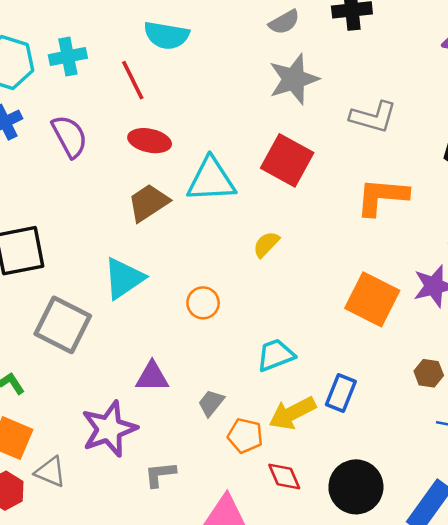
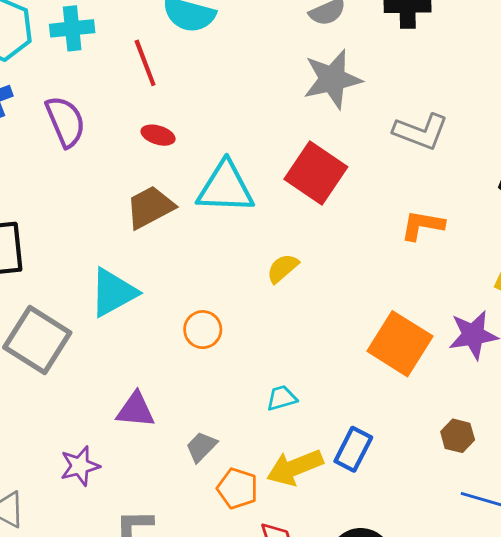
red ellipse: (150, 141) -> (158, 135), size x0.7
orange L-shape: (382, 197) -> (422, 225), size x0.7
cyan trapezoid: (276, 355) -> (282, 398), size x0.7
purple star: (109, 429) -> (80, 466), size x0.6

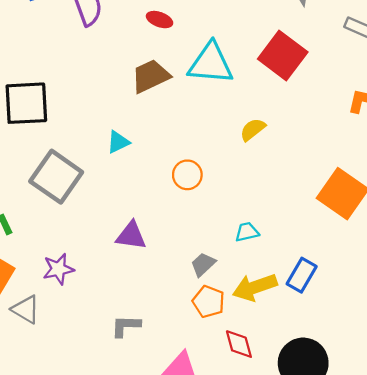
cyan triangle: (113, 292) -> (118, 142), size x0.6
gray trapezoid: (201, 447) -> (203, 264), moved
purple star: (80, 466) -> (58, 269), moved

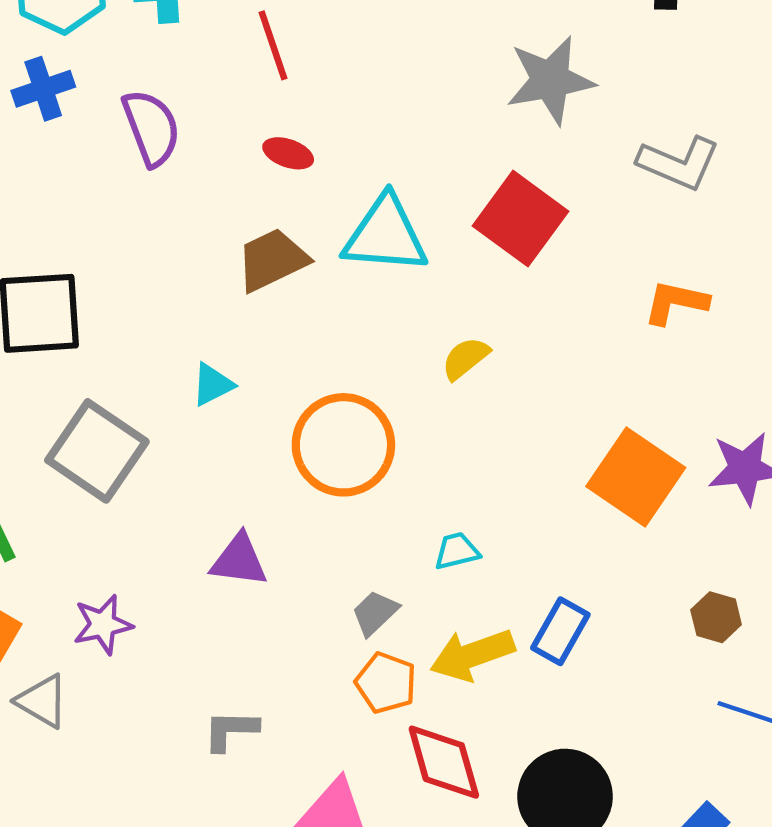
orange circle: (187, 175) -> (343, 445), size x1.8
red diamond: (239, 344) -> (444, 762), size x1.4

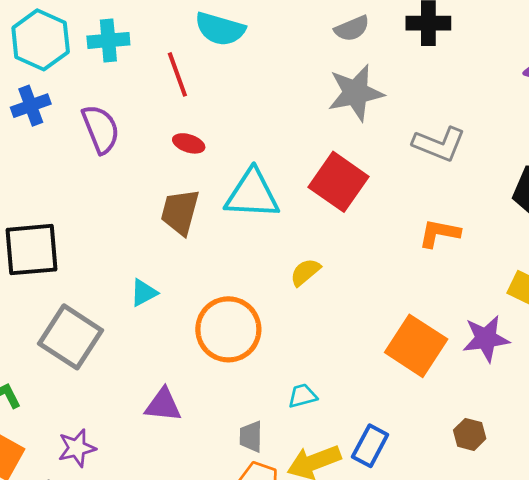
brown trapezoid: (272, 260) -> (180, 212), turned -48
gray trapezoid: (375, 613) -> (251, 437), turned -44

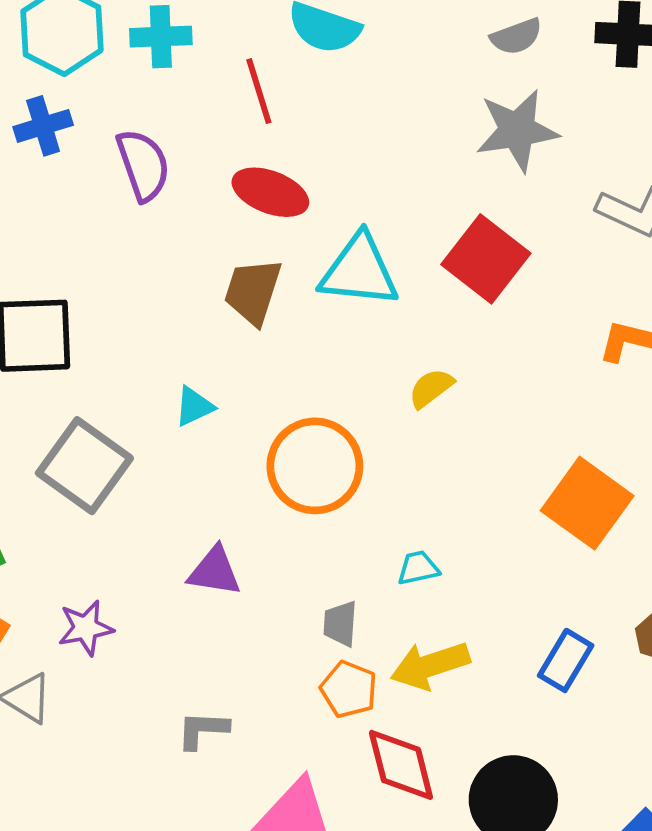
red ellipse: (189, 143) -> (270, 192), size x1.6
blue rectangle: (370, 446) -> (566, 660), moved

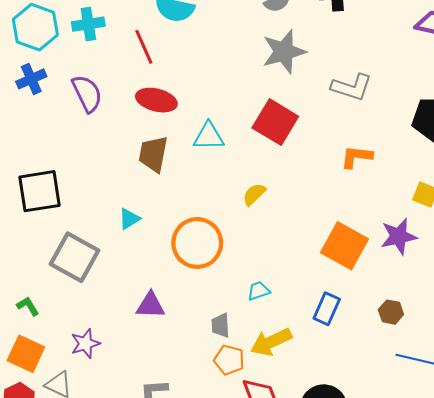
cyan triangle: (359, 271) -> (209, 136), size x0.7
blue rectangle: (566, 660) -> (327, 309), moved

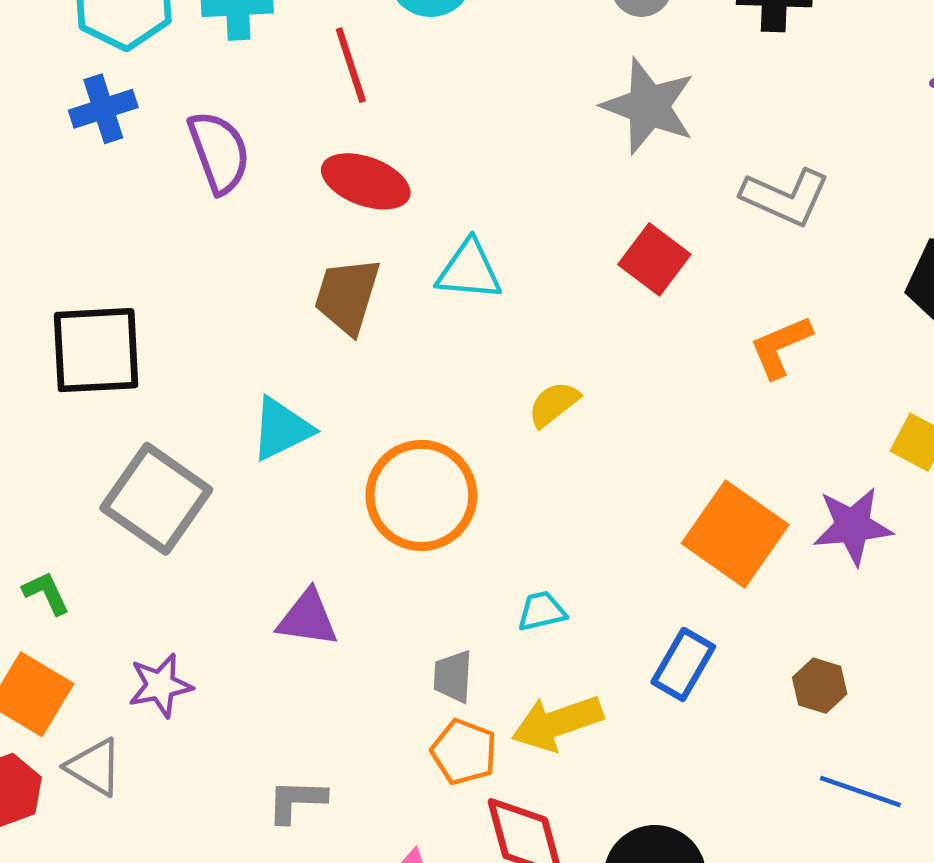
gray star: (284, 52) -> (649, 106), turned 30
red square: (275, 122) -> (654, 259), moved, size x0.7
orange L-shape: (357, 157) -> (781, 347), turned -36
cyan triangle: (129, 219) -> (282, 429), size x1.4

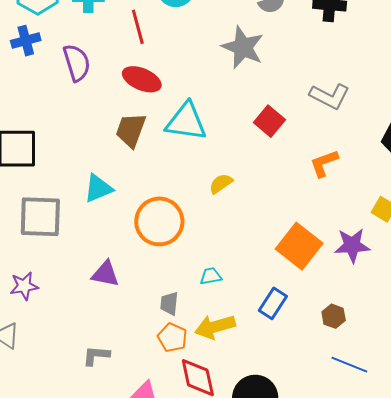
gray star: (649, 106) -> (243, 47), moved
cyan triangle: (469, 270) -> (186, 122), size x1.4
gray square: (156, 499) -> (40, 217), turned -36
purple star: (160, 685) -> (24, 286), moved

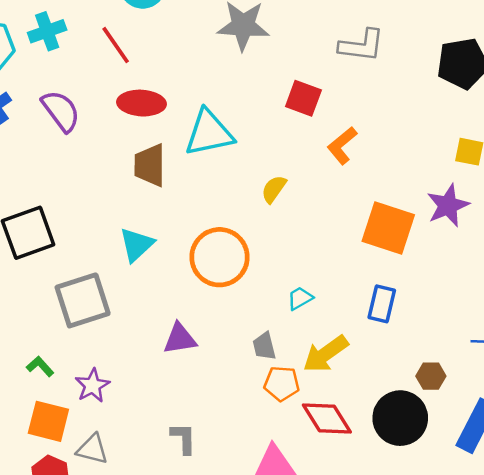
orange L-shape: (324, 163) -> (342, 145), moved
brown hexagon: (334, 316) -> (431, 376), moved
gray L-shape: (96, 356) -> (183, 438), moved, turned 104

